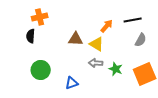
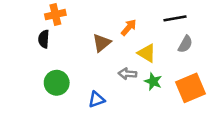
orange arrow: (107, 26) -> (129, 27), moved
brown triangle: (76, 39) -> (102, 43), turned -42
yellow triangle: (97, 44) -> (147, 53), moved

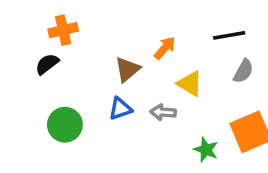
black semicircle: (44, 39) -> (47, 64), turned 48
green star: (153, 81) -> (206, 150), moved
blue triangle: (97, 99) -> (120, 109), moved

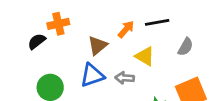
orange cross: (63, 30) -> (58, 24), moved
black line: (229, 35) -> (157, 22), moved
blue triangle: (120, 109) -> (92, 75), size x1.4

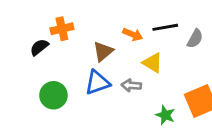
orange arrow: (126, 29) -> (133, 34), turned 72
gray semicircle: (186, 47) -> (195, 39), moved

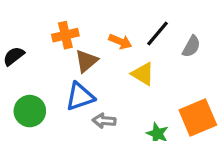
black line: (165, 27) -> (157, 34), turned -40
orange cross: (62, 29) -> (65, 35), moved
gray arrow: (131, 85) -> (104, 121), moved

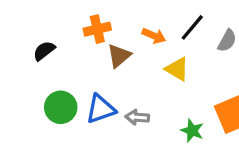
blue triangle: (80, 97) -> (101, 109), moved

